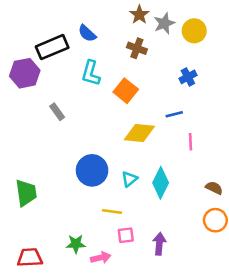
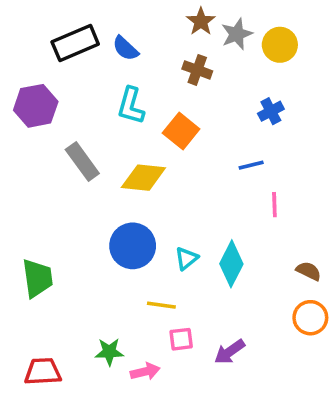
black rectangle: (52, 47) -> (75, 43), moved
gray rectangle: (57, 112) -> (82, 161), size x1.5
yellow diamond: (139, 133) -> (143, 178), moved
purple arrow: (159, 244) -> (230, 352), turned -130

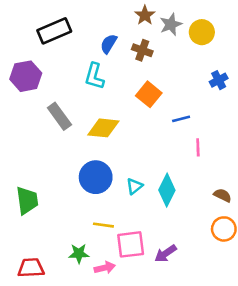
blue semicircle: (125, 48) -> (109, 44), moved, turned 78
blue cross: (271, 111) -> (219, 80), moved
orange square: (181, 131) -> (149, 94), moved
yellow line: (161, 305) -> (103, 225), moved
pink square: (181, 339) -> (131, 244), size x1.6

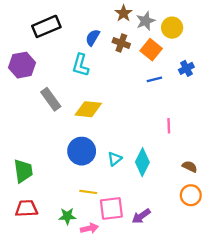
orange square: (149, 94) -> (151, 50), moved
blue line: (181, 119) -> (154, 79), moved
red trapezoid: (31, 268) -> (26, 208), moved

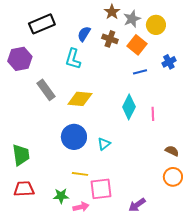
cyan diamond: (142, 162) -> (129, 107), moved
purple arrow: (141, 216) -> (137, 205), moved

